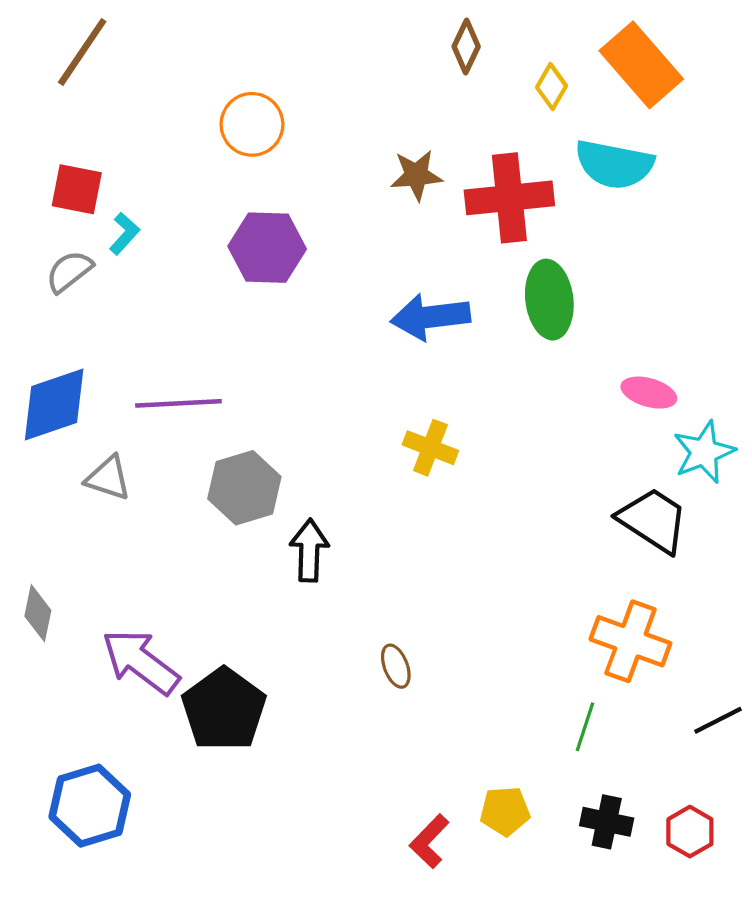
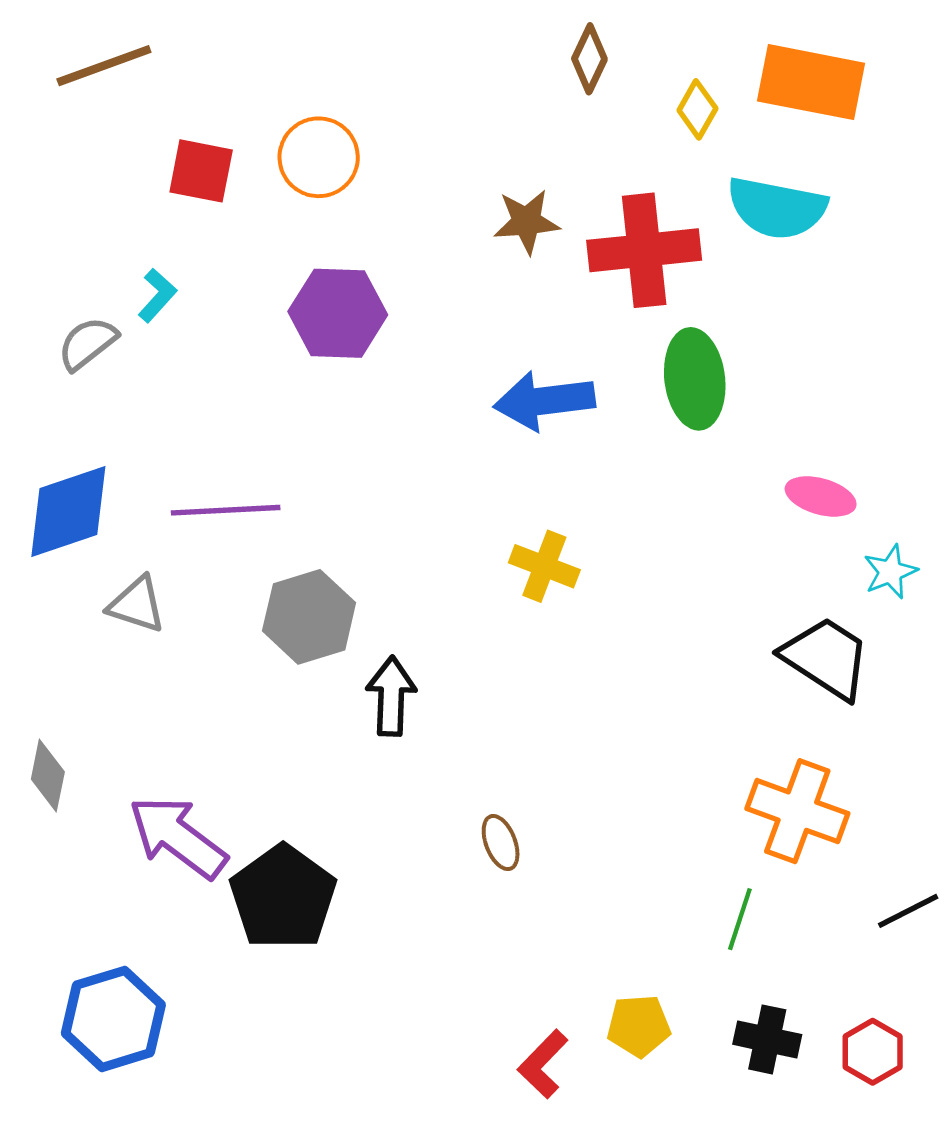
brown line: (82, 52) -> (104, 66), turned 36
orange rectangle: (641, 65) -> (811, 82), turned -38
red square: (77, 189) -> (201, 171), moved
cyan star: (704, 452) -> (890, 572), size x0.7

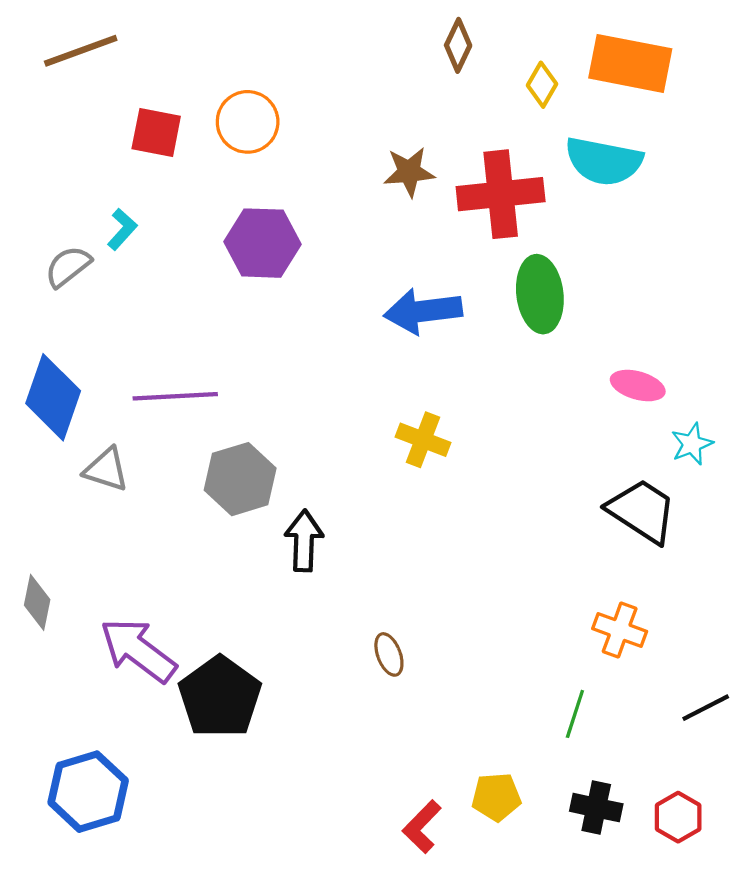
blue diamond: (68, 512) -> (53, 397), turned -52
orange cross: (797, 811) -> (620, 630), size x0.7

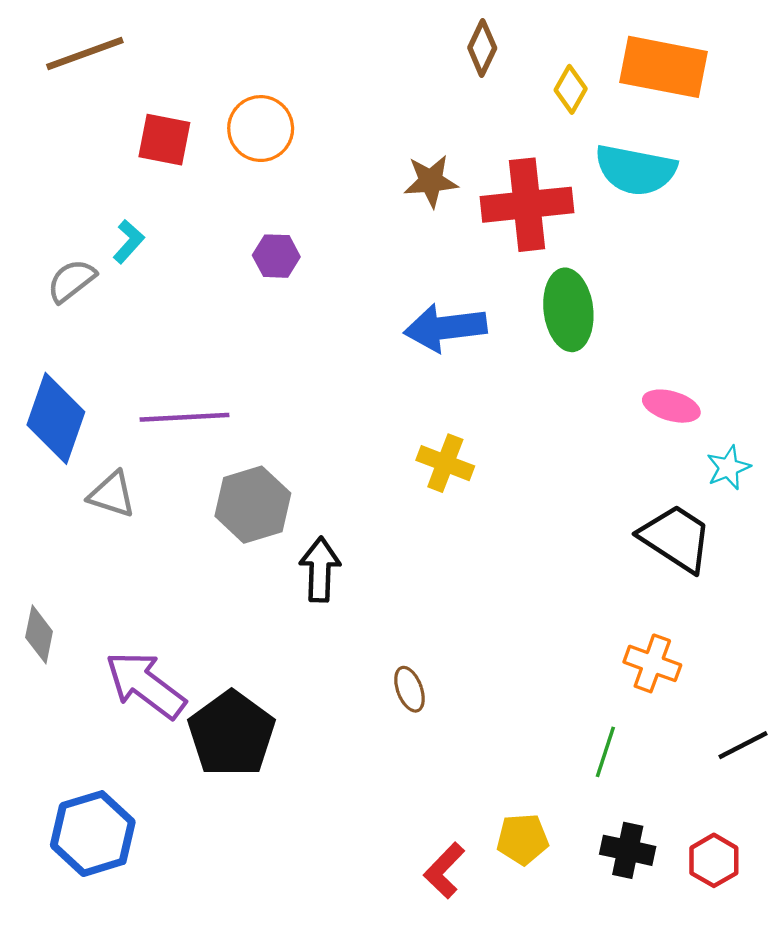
purple hexagon: (262, 243) -> (276, 256), size x0.6

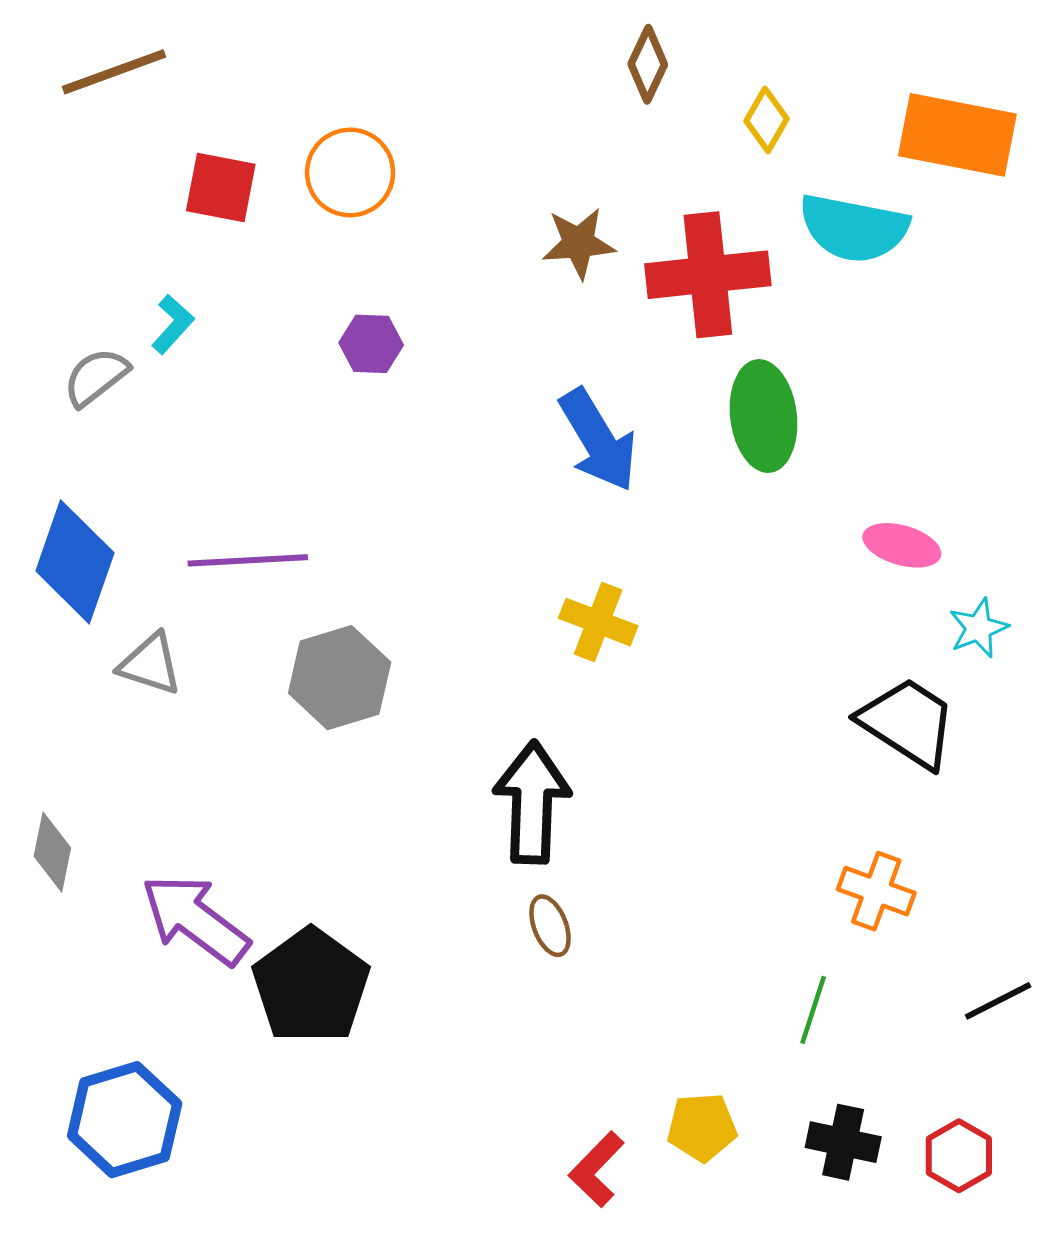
orange rectangle: (664, 67) -> (957, 135), moved
blue arrow: (445, 328) -> (598, 440), turned -114
black arrow: (320, 569) -> (532, 802), moved, size x1.4

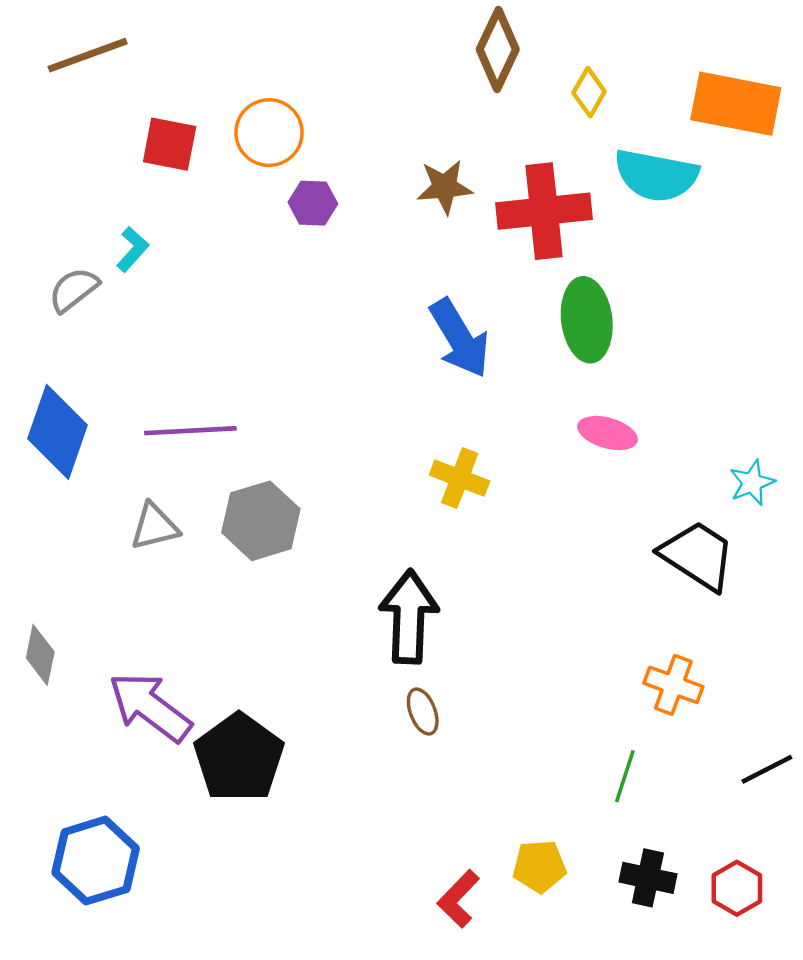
brown diamond: (648, 64) -> (498, 49), size x1.4
purple hexagon: (371, 344) -> (313, 203), moved
pink ellipse: (902, 545) -> (608, 433), moved
gray triangle: (150, 664) -> (155, 527), moved, turned -32

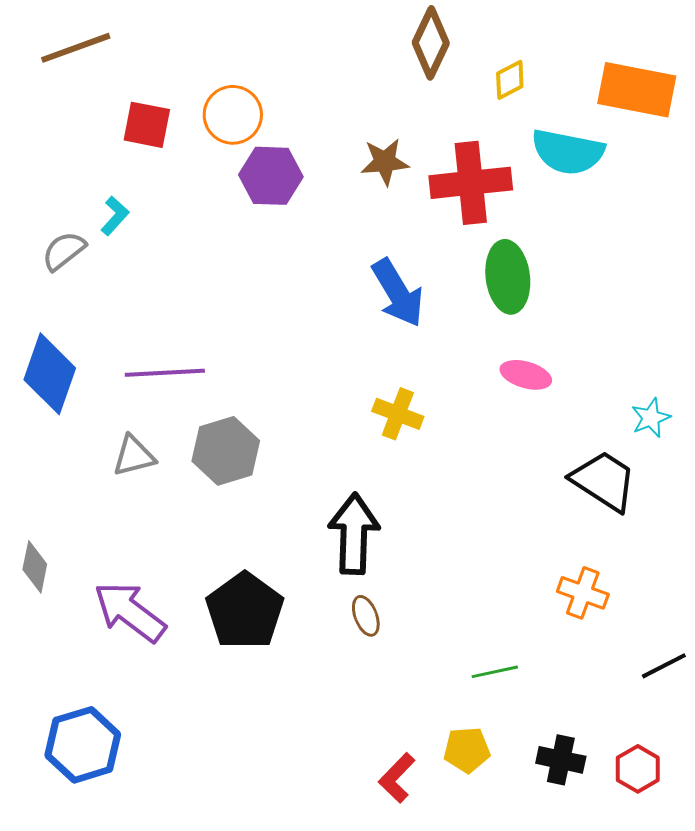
yellow diamond: (589, 92) -> (510, 80), turned 33
purple hexagon: (313, 203) -> (271, 176), size x1.5
black pentagon: (239, 758) -> (245, 611), moved
green line: (625, 776) -> (495, 672), moved, turned 60

